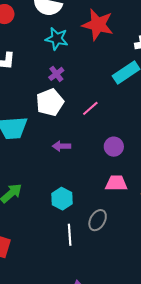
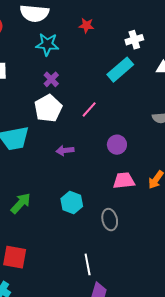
red star: (98, 25) -> (86, 25), size x0.5
gray ellipse: (98, 220) -> (110, 220), turned -35
white line: (70, 235) -> (88, 264), moved

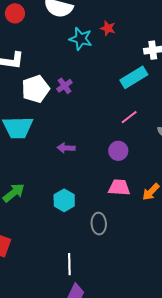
cyan star: (47, 44) -> (81, 39), moved
purple cross: (51, 79) -> (64, 86), moved
white pentagon: (48, 108) -> (36, 89), moved
pink line: (89, 109) -> (129, 117), moved

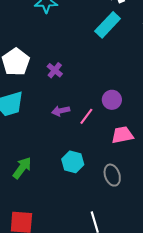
purple cross: (64, 86) -> (55, 70), moved
pink line: (129, 117) -> (86, 116), moved

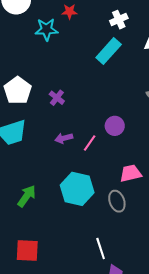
pink trapezoid: (122, 135) -> (131, 173), moved
cyan hexagon: (73, 162) -> (77, 189), size x1.5

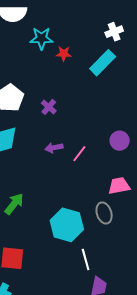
red star: (69, 12) -> (64, 54), moved
purple circle: (115, 126) -> (120, 141), moved
cyan hexagon: (77, 189) -> (67, 225), moved

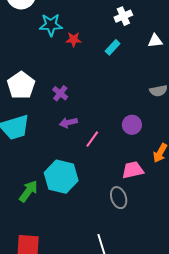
cyan rectangle: (103, 63) -> (113, 47), size x0.6
purple arrow: (54, 148) -> (68, 123), moved
cyan hexagon: (67, 225) -> (61, 177), moved

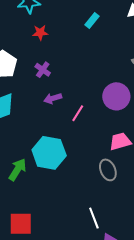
red star: (74, 39) -> (40, 33), moved
purple circle: (132, 125) -> (116, 96), size x1.4

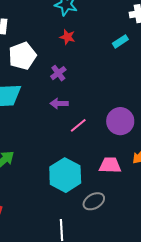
cyan hexagon: (49, 153) -> (65, 175), moved
gray ellipse: (108, 170) -> (94, 201), moved, turned 65

